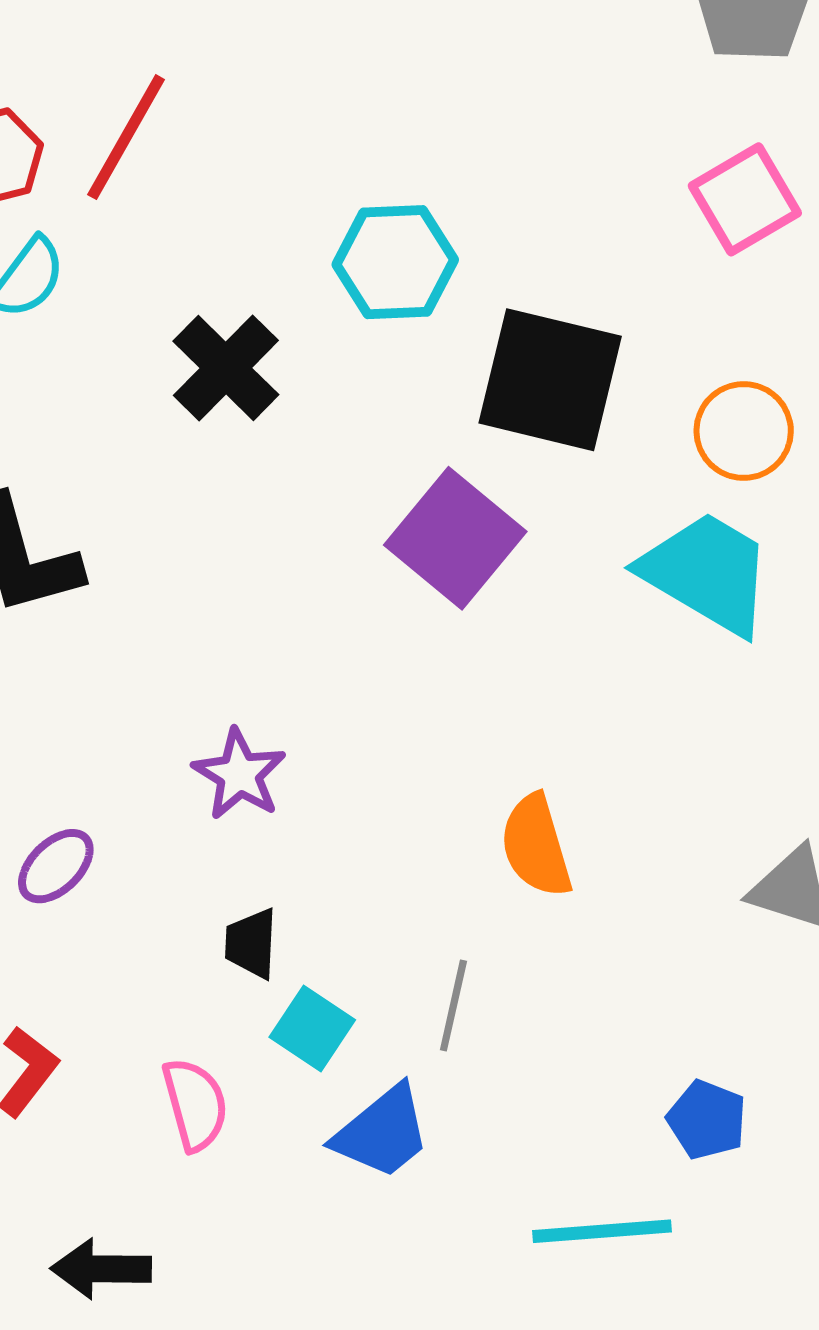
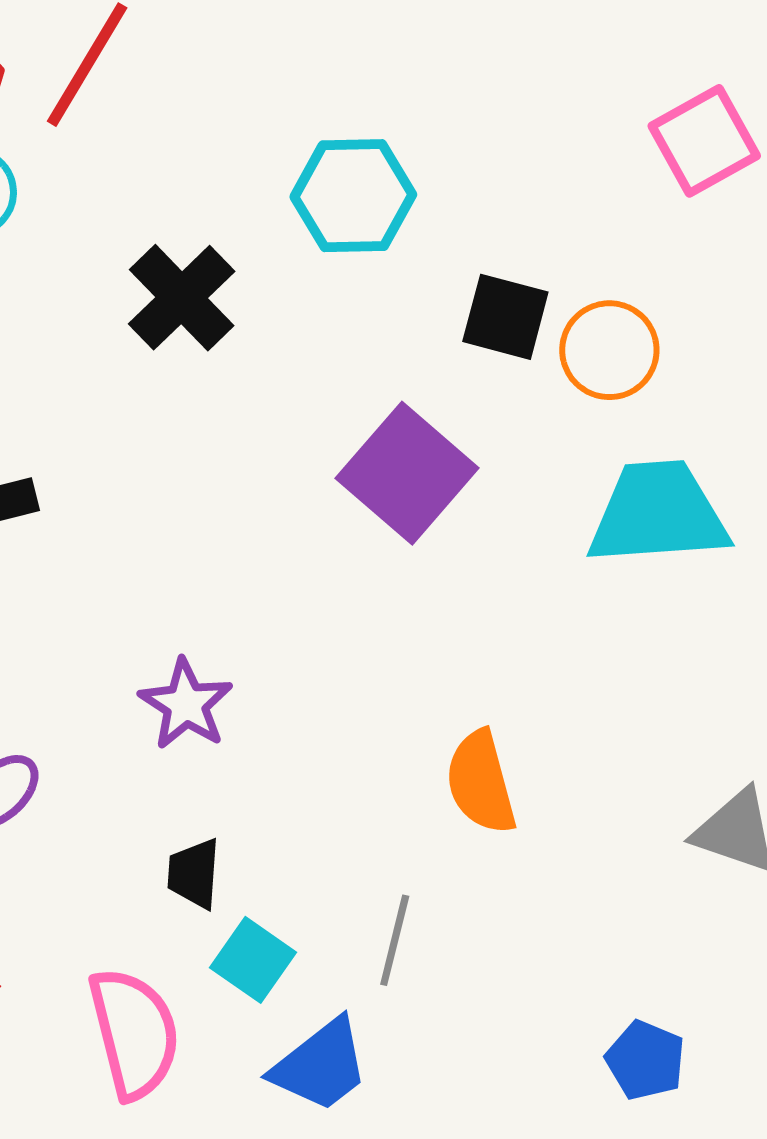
black square: (550, 380) -> (505, 317), size x0.6
orange circle: (744, 431) -> (609, 350), moved
cyan trapezoid: (707, 573) -> (658, 513), turned -36
pink semicircle: (195, 1104) -> (134, 1033), size x1.4

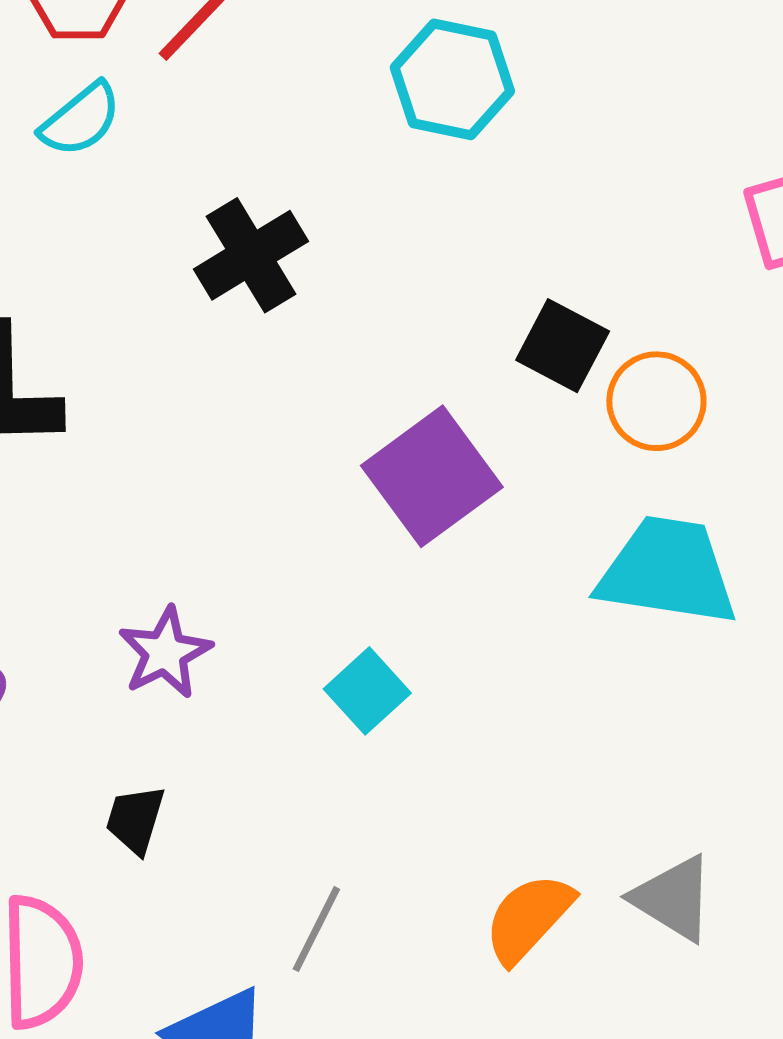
cyan hexagon: (353, 196) -> (452, 79), moved
orange semicircle: (481, 782) -> (529, 918), moved, turned 45
cyan square: (253, 960) -> (367, 691), moved

